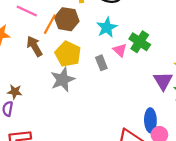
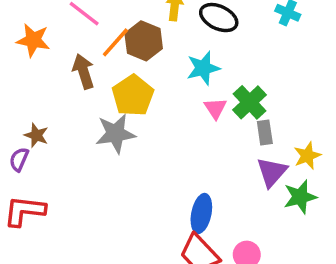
gray rectangle: (101, 63) -> (265, 132), moved
blue ellipse: (150, 120) -> (201, 213), moved

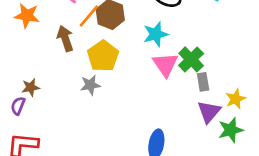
pink triangle: (215, 108) -> (165, 64), size x1.5
gray star: (116, 134) -> (90, 85), size x0.7
brown star: (36, 135) -> (31, 87), turned -30

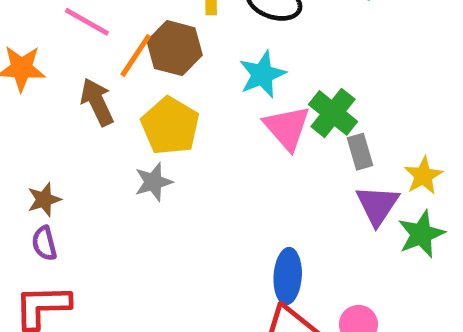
purple semicircle: (18, 106) -> (44, 243), moved, turned -30

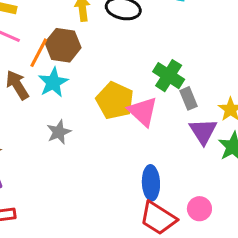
cyan star: (262, 74) -> (53, 82), moved
yellow pentagon: (170, 126) -> (115, 101), moved
pink triangle: (287, 128) -> (143, 111), moved

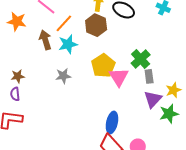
brown hexagon: (63, 45) -> (96, 25), moved

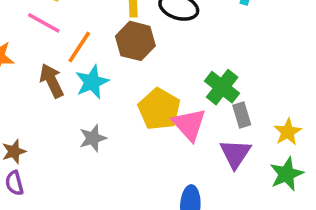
purple triangle: (153, 99) -> (235, 154), moved

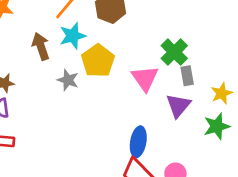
brown arrow: (52, 81) -> (41, 46), moved
yellow pentagon: (159, 109) -> (98, 61), moved
gray star: (93, 138) -> (68, 80), turned 30

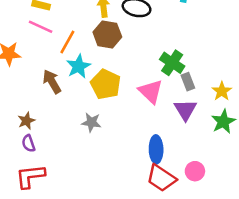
gray star: (68, 80) -> (91, 122), moved

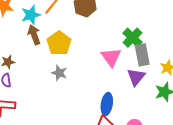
cyan star: (78, 66) -> (31, 15), moved
gray rectangle: (188, 82) -> (142, 55), size x1.5
yellow pentagon: (106, 84) -> (59, 43), moved

